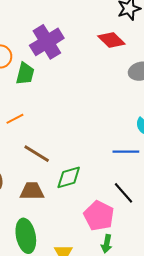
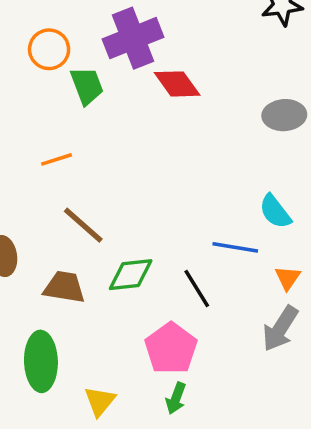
red diamond: (111, 40) -> (177, 84), moved
green trapezoid: (25, 74) -> (87, 86), turned -45
black line: (123, 193) -> (197, 289), moved

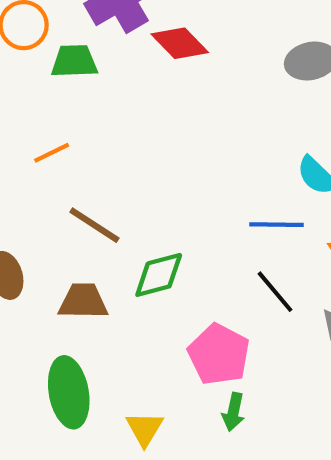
green trapezoid: (87, 86) -> (74, 61), turned -63
black line: (197, 289) -> (275, 292), moved

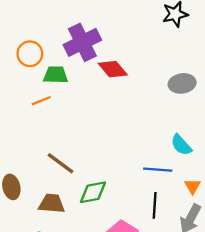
orange line: (52, 153) -> (41, 101), moved
black line: (275, 292) -> (155, 205), turned 40

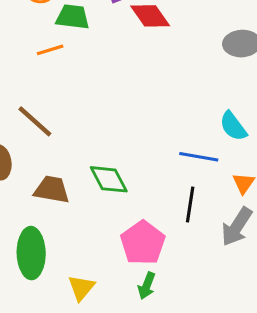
brown line: (60, 163) -> (35, 121), moved
green diamond: (93, 192) -> (109, 179), turned 68

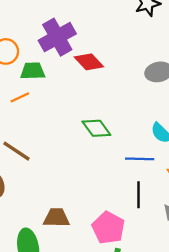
green diamond: (109, 179) -> (96, 128), moved
brown trapezoid: (52, 190) -> (56, 218), moved

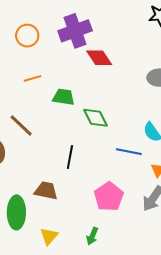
green trapezoid: (33, 71) -> (64, 97), moved
black line: (139, 195) -> (70, 157), moved
pink pentagon: (108, 228) -> (109, 197), moved

